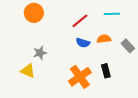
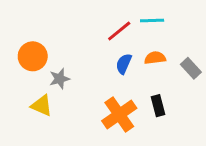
orange circle: (34, 13) -> (33, 56), moved
cyan line: (112, 14) -> (152, 21), moved
blue semicircle: (83, 43) -> (124, 64), turned 96

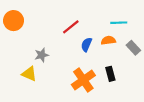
cyan line: (152, 21) -> (119, 23), moved
red line: (119, 31) -> (71, 27), moved
orange circle: (33, 56) -> (13, 21), moved

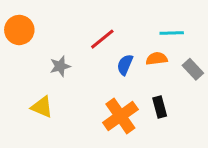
gray star: (42, 55) -> (60, 66), moved

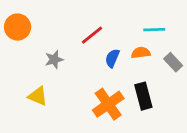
black rectangle: (160, 107) -> (143, 96), size x1.4

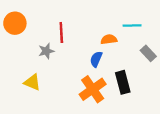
red line: (92, 35) -> (61, 32), moved, turned -54
orange semicircle: (141, 53) -> (109, 39), moved
blue semicircle: (112, 58) -> (96, 59), moved

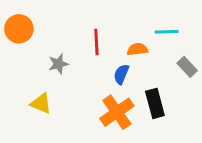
red line: (61, 32) -> (96, 42), moved

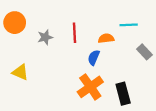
gray star: (58, 64) -> (45, 37), moved
yellow triangle: (41, 103) -> (20, 72), moved
black rectangle: (155, 103) -> (123, 94), moved

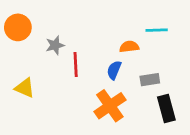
red line: (74, 33) -> (76, 65), moved
gray rectangle: (144, 52) -> (150, 80), moved, turned -56
black rectangle: (123, 94) -> (166, 108), moved

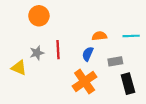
orange circle: (18, 27) -> (39, 16), moved
cyan line: (157, 30) -> (131, 36), moved
gray star: (55, 45) -> (37, 53), moved

